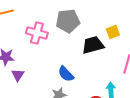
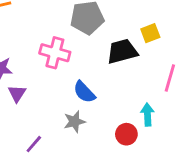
pink cross: (37, 33) -> (55, 53), moved

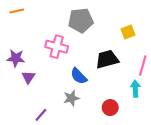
black trapezoid: (122, 51) -> (107, 59), moved
cyan arrow: (147, 115) -> (135, 89), moved

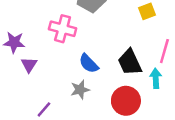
black trapezoid: (107, 59) -> (130, 62), moved, turned -100
red circle: (110, 108) -> (126, 101), size x1.5

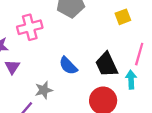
pink cross: (63, 29) -> (30, 27), moved, turned -30
gray star: (80, 90) -> (44, 90), moved

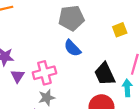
pink cross: (30, 27) -> (44, 73), moved
blue semicircle: (68, 66) -> (72, 48), moved

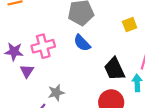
pink cross: (44, 73) -> (43, 46), moved

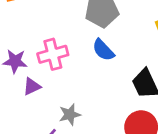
purple triangle: (27, 71) -> (32, 87), turned 32

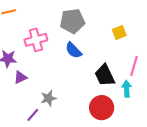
pink cross: (53, 54) -> (36, 40), moved

